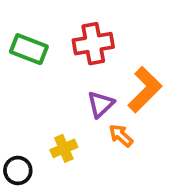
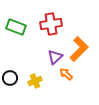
black circle: (18, 170) -> (10, 78), moved

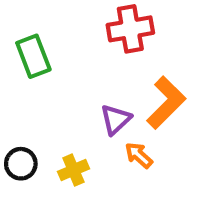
red cross: (51, 24) -> (130, 29), moved
green rectangle: (16, 27) -> (33, 56), turned 48

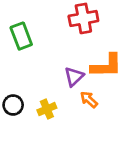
orange L-shape: (166, 103) -> (106, 66), turned 44

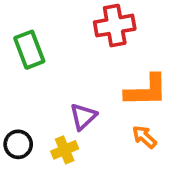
purple triangle: (74, 77) -> (83, 116), moved
orange arrow: (89, 100) -> (144, 137), moved

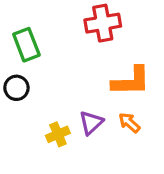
purple triangle: (83, 116) -> (91, 123), moved
black circle: (18, 144) -> (16, 88), moved

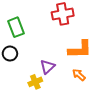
purple triangle: (91, 123) -> (47, 67), moved

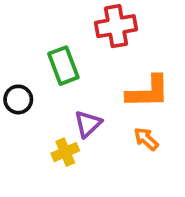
green rectangle: (16, 27) -> (63, 66), moved

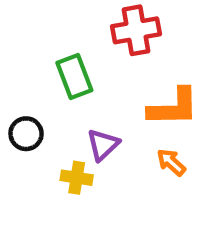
black circle: (18, 99) -> (26, 134), moved
yellow cross: (65, 152) -> (77, 178), turned 32

